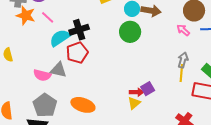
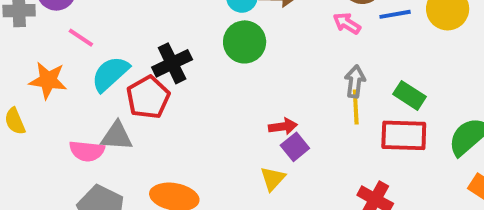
orange star: (26, 15) -> (48, 80), moved
black cross: (79, 30) -> (172, 63), moved
red arrow: (137, 92) -> (283, 126), moved

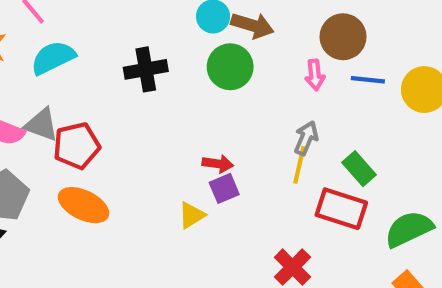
pink arrow: (347, 23) -> (315, 75), turned -144
green circle: (245, 42) -> (230, 67), moved
black cross: (172, 63) -> (146, 69), moved
red pentagon: (148, 97) -> (77, 146), moved

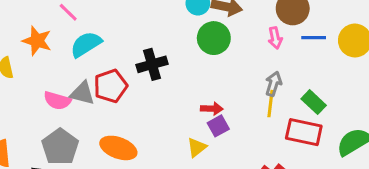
black cross: (146, 69) -> (152, 64), moved
red pentagon: (77, 146) -> (111, 86), moved

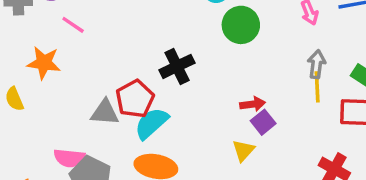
cyan semicircle: (86, 44) -> (151, 123), moved
pink semicircle: (57, 101) -> (69, 158), moved

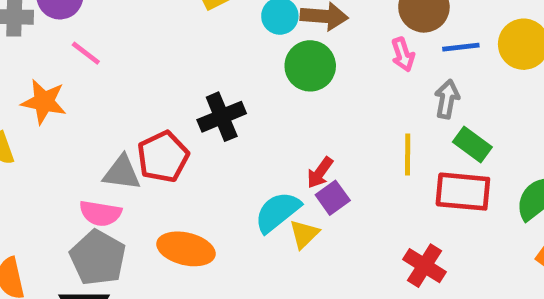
gray arrow: (317, 64) -> (447, 99), moved
red arrow: (253, 104) -> (320, 173), turned 130
cyan semicircle: (151, 123) -> (277, 212), moved
pink semicircle: (69, 158) -> (100, 213), moved

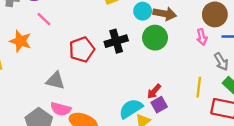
gray arrow: (447, 99) -> (221, 62), turned 132
black cross: (222, 117) -> (116, 41), moved
red pentagon: (163, 157) -> (82, 50), moved
pink semicircle: (100, 213) -> (61, 109), moved

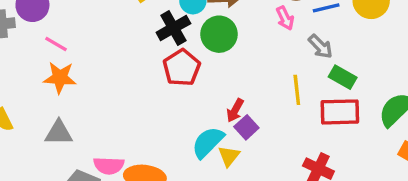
orange star: (20, 41) -> (60, 78), moved
black cross: (116, 41) -> (173, 28), moved
red pentagon: (82, 50) -> (182, 68), moved
gray triangle: (55, 81) -> (59, 133), moved

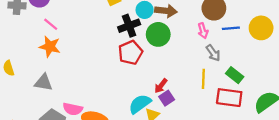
gray arrow: (320, 47) -> (213, 53), moved

